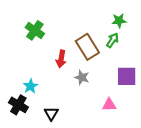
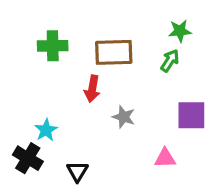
green cross: (35, 30) -> (53, 46), turned -36
brown rectangle: (87, 47) -> (114, 52), moved, turned -60

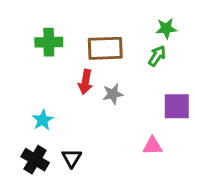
gray star: (124, 117) -> (113, 94), moved, turned -30
black cross: (28, 158) -> (35, 160), moved

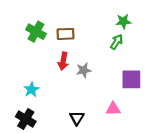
green cross: (49, 42) -> (36, 32), turned 30
brown rectangle: (105, 48) -> (65, 34), moved, size x0.7
black triangle: (72, 158) -> (77, 118), moved

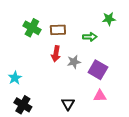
green arrow: (117, 42) -> (90, 37), moved, turned 56
purple square: (131, 79) -> (98, 70), moved, turned 30
cyan star: (31, 90) -> (15, 78), moved

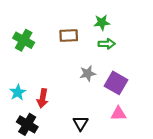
green star: (109, 19) -> (102, 22), moved
green cross: (32, 28) -> (24, 40), moved
red arrow: (56, 54) -> (43, 98), moved

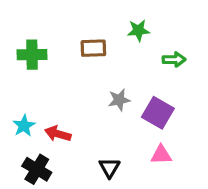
green cross: (24, 40) -> (32, 55), turned -30
green arrow: (107, 44) -> (174, 59), moved
red arrow: (43, 98) -> (58, 134), turned 96

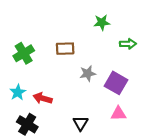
brown rectangle: (93, 48) -> (65, 49), moved
green cross: (32, 55) -> (24, 53), moved, turned -30

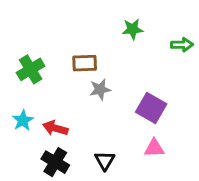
green arrow: (128, 44) -> (182, 45), moved
gray star: (88, 73) -> (100, 89), moved
black cross: (27, 124) -> (55, 162), moved

